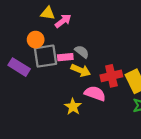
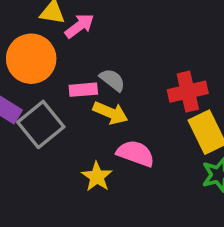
orange circle: (36, 40) -> (31, 59), size x1.6
gray square: (45, 56) -> (41, 124), moved, turned -30
red cross: (111, 76) -> (188, 92), moved

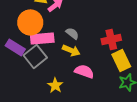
pink rectangle: (83, 90) -> (42, 38), moved, size x1.6
yellow star: (97, 177) -> (55, 85), moved

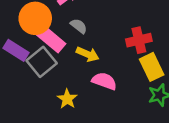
gray semicircle: (72, 33) -> (79, 26), moved
pink rectangle: (42, 38) -> (51, 39), turned 45

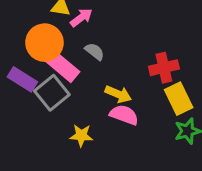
yellow arrow: (88, 54) -> (118, 94), moved
yellow star: (67, 99) -> (81, 135), turned -30

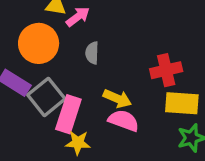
gray semicircle: (95, 51) -> (92, 53), turned -126
pink rectangle: (62, 66) -> (68, 114), moved, turned 68
yellow rectangle: (179, 99) -> (182, 103), turned -60

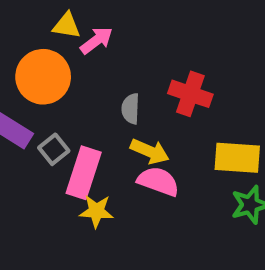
gray semicircle: (92, 53) -> (131, 109), moved
red cross: (166, 70) -> (190, 94), moved, turned 32
gray square: (46, 97) -> (54, 149), size x0.6

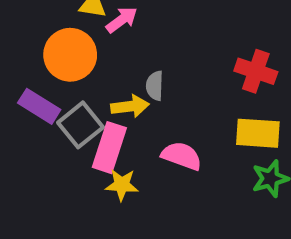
red cross: (190, 94) -> (256, 71), moved
gray square: (54, 149) -> (80, 125), size x1.5
yellow arrow: (150, 151) -> (130, 106), moved, turned -30

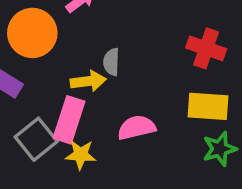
gray square: (80, 125) -> (36, 139), moved
pink semicircle: (182, 156) -> (137, 128), turned -33

